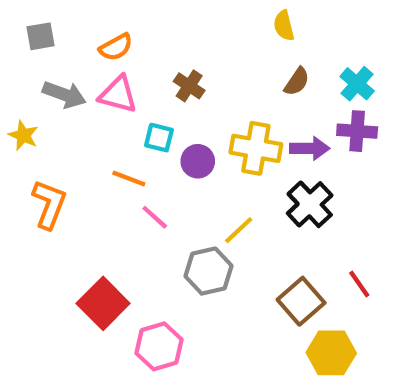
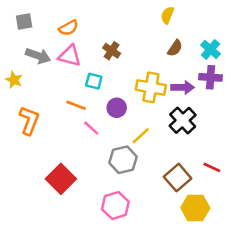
yellow semicircle: (284, 26) -> (167, 15), turned 36
purple circle: (198, 161) -> (117, 108), moved
red line: (359, 284) -> (212, 167), turned -30
pink hexagon: (159, 346) -> (115, 205), moved

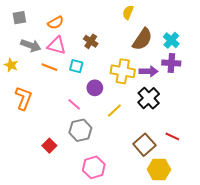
yellow semicircle: (167, 15) -> (128, 12), moved
brown semicircle: (175, 48) -> (142, 39), size x1.6
orange line: (76, 105) -> (49, 67), moved
gray hexagon: (123, 160) -> (80, 130), moved
red square: (61, 179) -> (49, 146), size x0.6

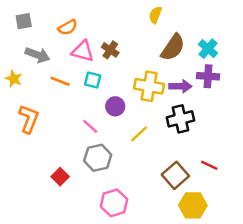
pink triangle: (57, 45) -> (83, 51), moved
black cross: (149, 98) -> (180, 119), turned 30

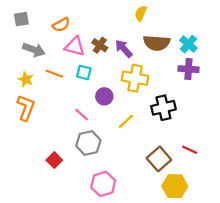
brown semicircle: (173, 47) -> (157, 43), turned 60
yellow star: (14, 79) -> (26, 79), moved
purple arrow: (180, 86) -> (124, 49), moved, turned -132

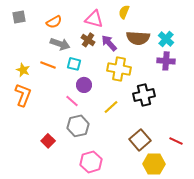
pink triangle: (75, 46) -> (94, 19), moved
gray arrow: (34, 50) -> (60, 44), moved
purple circle: (104, 96) -> (84, 85), moved
red line: (190, 150) -> (176, 141), moved

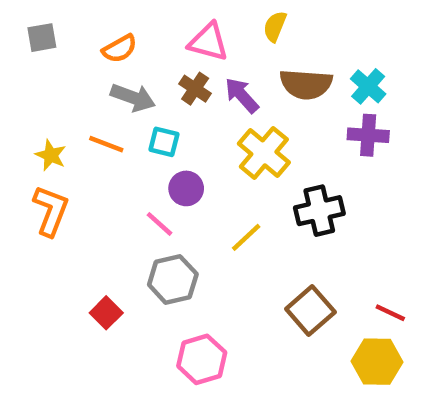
yellow cross: (119, 69) -> (264, 153), turned 30
yellow hexagon: (154, 164) -> (377, 362), moved

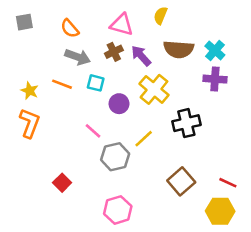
orange semicircle: (120, 49) -> (70, 29), turned 78
brown cross: (195, 89) -> (114, 52), turned 30
purple circle: (186, 188) -> (119, 104), moved
gray hexagon: (173, 279) -> (115, 157), moved

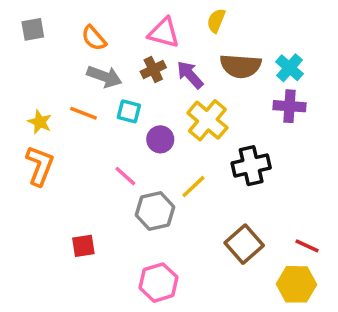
red square: (62, 183) -> (83, 246), turned 36

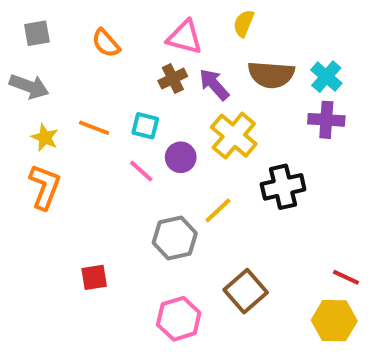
gray arrow: (104, 77) -> (29, 86), moved
pink line: (125, 176) -> (141, 171), moved
brown square: (244, 244) -> (246, 291), moved

